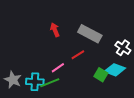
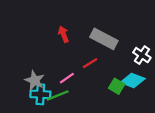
gray star: (13, 80) -> (35, 80), moved

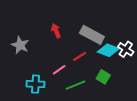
gray star: (35, 80) -> (20, 45), moved
cyan diamond: (133, 80) -> (108, 50), moved
green line: (58, 95) -> (76, 85), moved

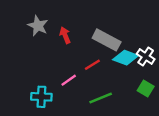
gray star: (20, 45) -> (38, 26), moved
green square: (103, 77) -> (146, 89), moved
green line: (76, 85) -> (101, 98), moved

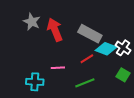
red arrow: (65, 35) -> (55, 30), size x1.6
red line: (92, 65) -> (87, 59), moved
pink line: (69, 80) -> (58, 68), turned 32

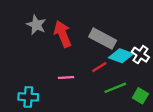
green square: (123, 75) -> (140, 96), moved
cyan cross: (35, 82) -> (28, 97), moved
green line: (85, 83) -> (115, 88), moved

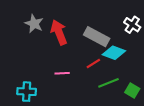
white cross: (140, 55) -> (132, 25), moved

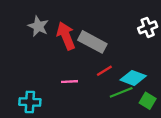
white cross: (132, 25) -> (148, 27), turned 35
gray rectangle: (97, 37) -> (92, 42), moved
cyan diamond: (114, 53) -> (133, 78), moved

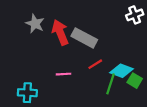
white cross: (148, 27) -> (135, 15), moved
green line: (121, 92) -> (111, 84), turned -50
green square: (148, 101) -> (135, 81), moved

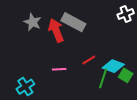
gray rectangle: (84, 38) -> (73, 22), moved
cyan cross: (27, 93) -> (25, 87), turned -36

